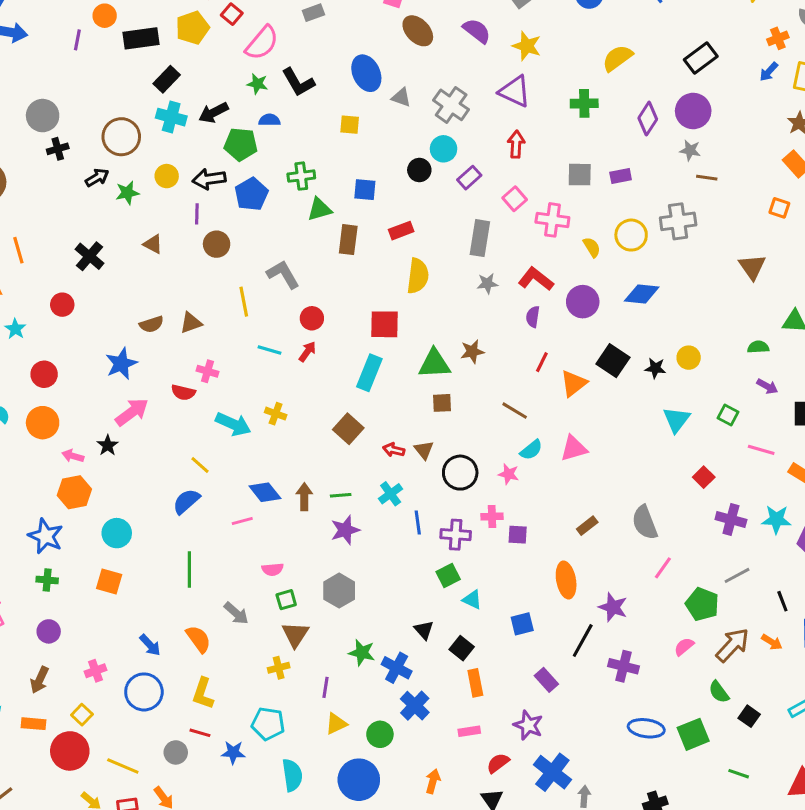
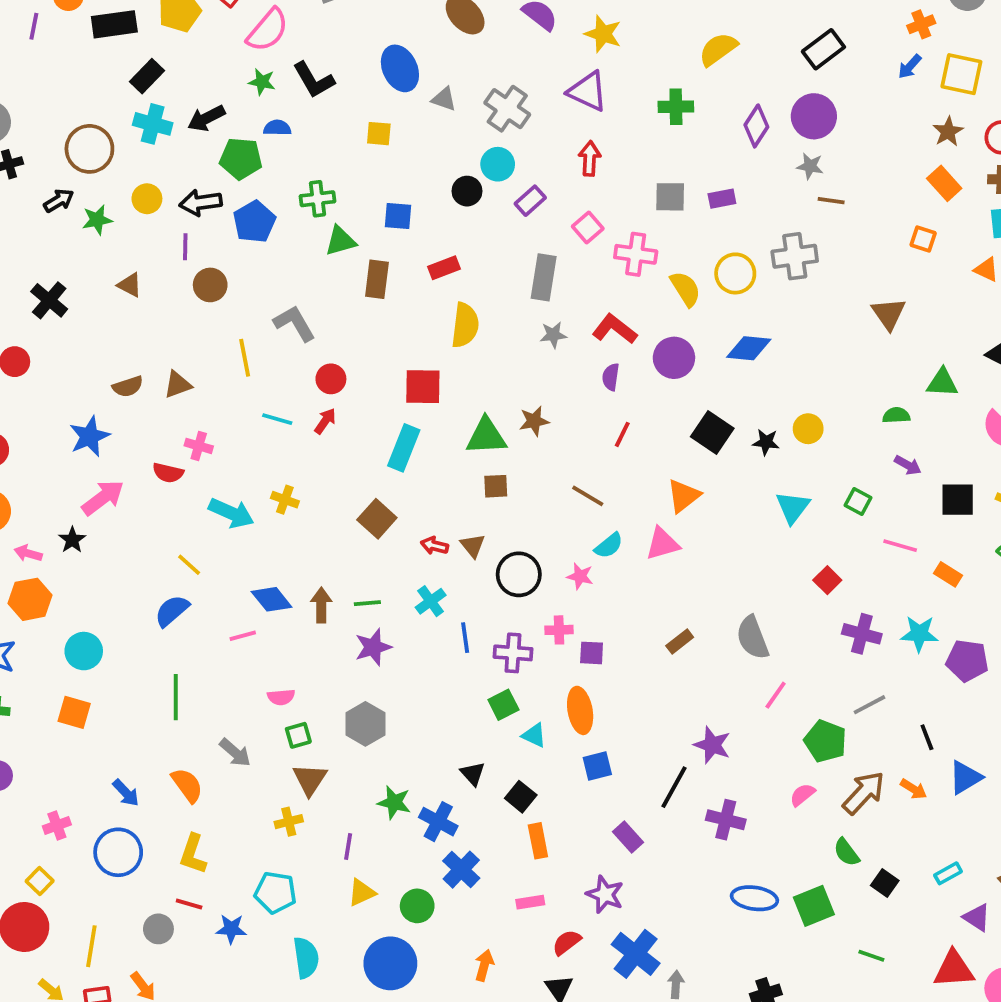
yellow semicircle: (592, 247) -> (685, 289), size x1.4
orange triangle: (574, 383) -> (684, 496), moved
orange ellipse: (566, 580) -> (580, 710), moved
yellow line: (123, 766) -> (91, 946), turned 76

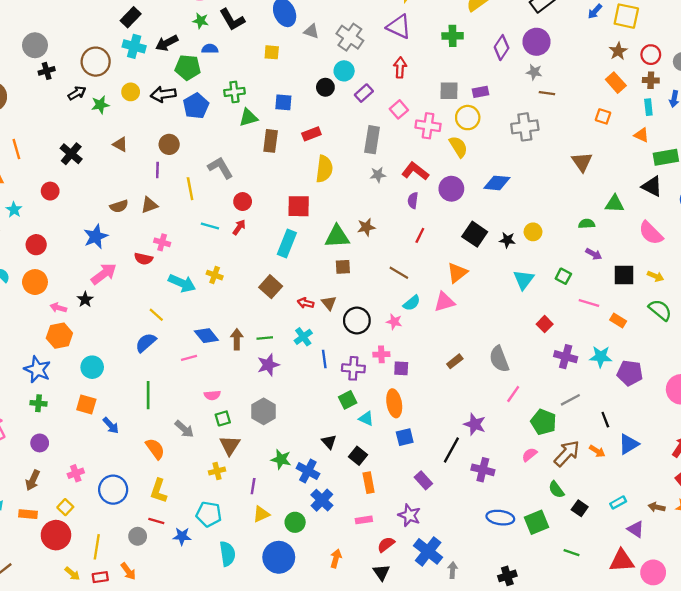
purple line: (185, 247) -> (157, 170), moved
yellow circle: (735, 273) -> (468, 118), moved
blue arrow: (126, 793) -> (111, 425), moved

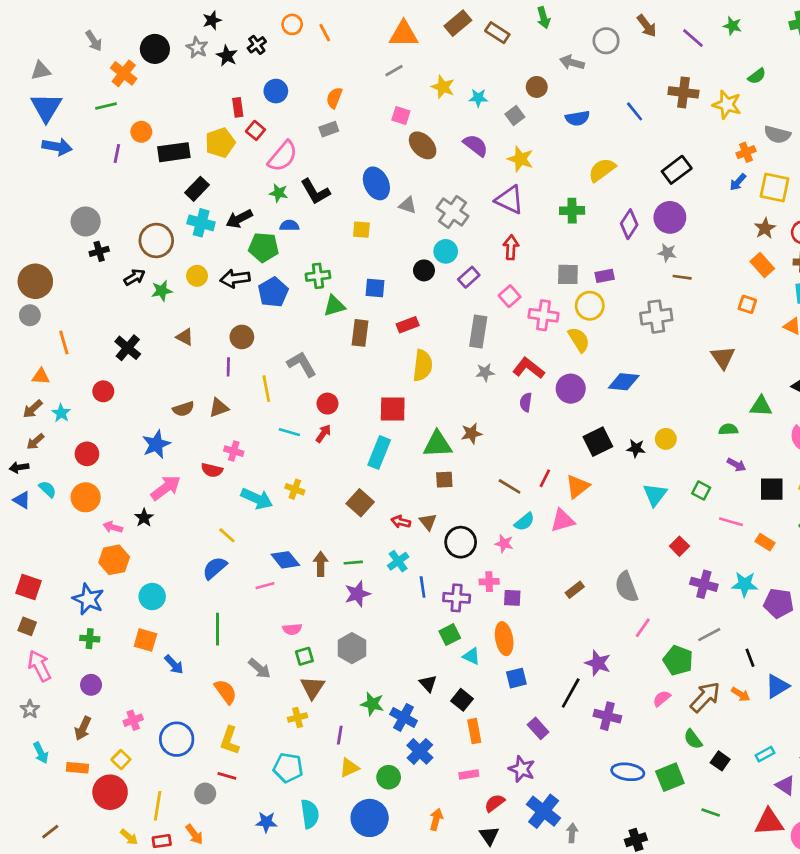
black square: (475, 234) -> (598, 442), turned 30
red line: (420, 235) -> (545, 478), moved
blue star: (182, 536) -> (266, 822), moved

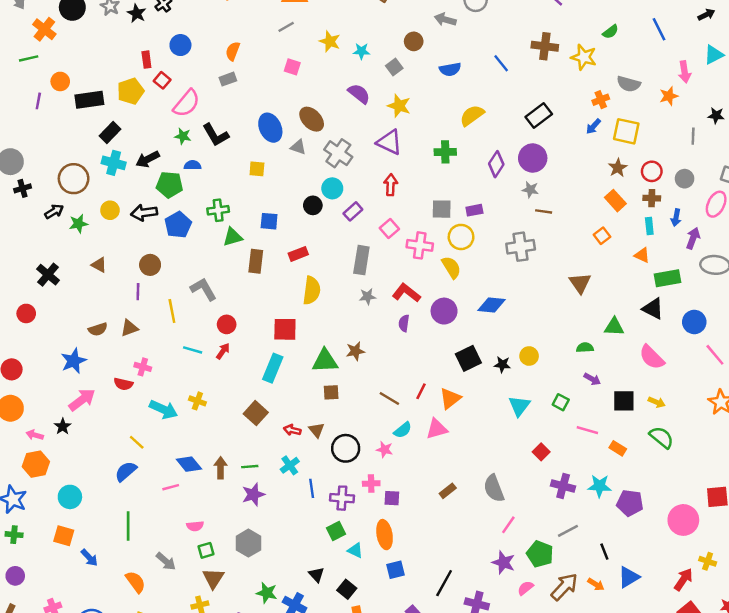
brown ellipse: (423, 145) -> (312, 119), moved
orange square: (747, 304) -> (602, 236), turned 35
purple star: (598, 663) -> (504, 562), moved

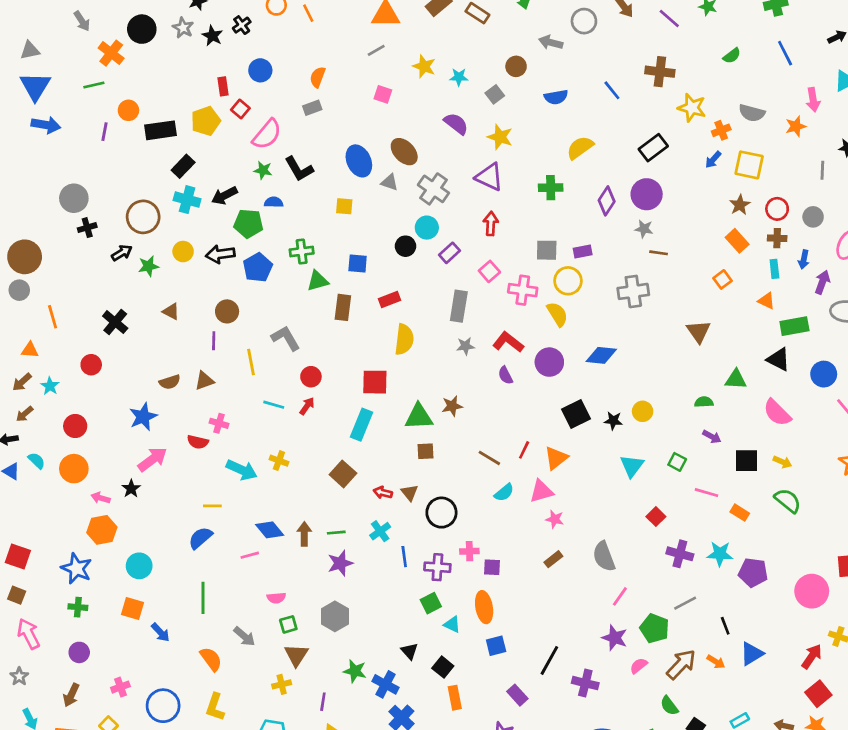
yellow star: (584, 57) -> (692, 108), moved
purple semicircle: (404, 323) -> (505, 375), turned -35
yellow line: (137, 442) -> (212, 506), turned -42
pink star: (385, 450) -> (555, 519), moved

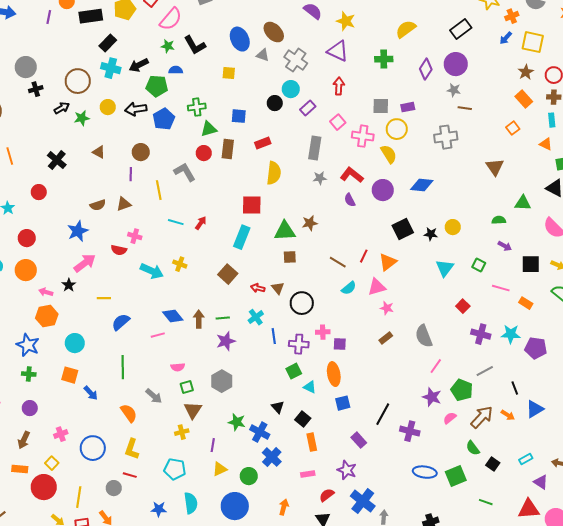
red circle: (311, 377) -> (204, 153), moved
yellow line: (212, 506) -> (104, 298), moved

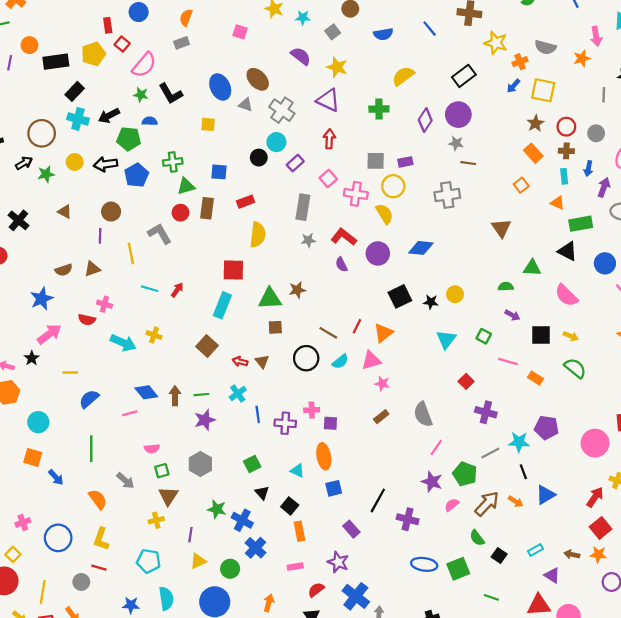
black circle: (302, 303) -> (306, 358), moved
cyan star: (511, 334) -> (519, 442), moved
green square: (294, 371) -> (252, 464), moved

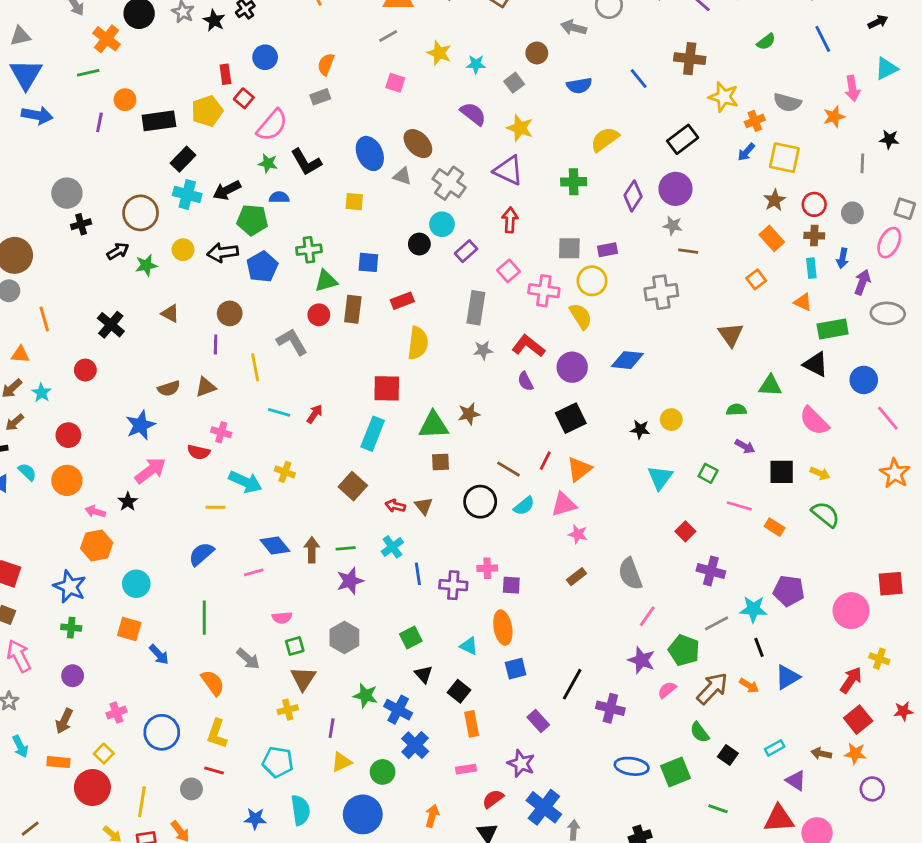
black square: (400, 296) -> (571, 418), moved
yellow line: (70, 373) -> (216, 507), moved

